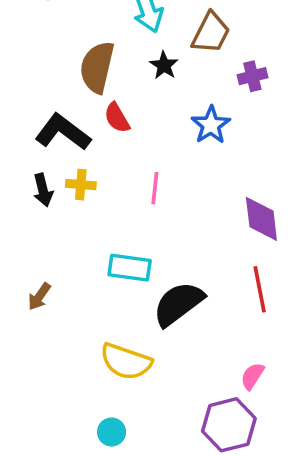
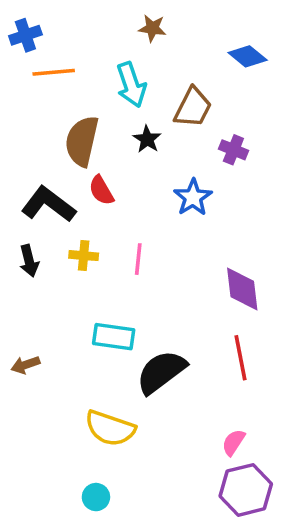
purple cross: (252, 76) -> (233, 150), turned 36
yellow cross: (81, 185) -> (84, 256), moved
brown arrow: (39, 297) -> (25, 365), turned 36
purple hexagon: (229, 425) -> (246, 490), moved

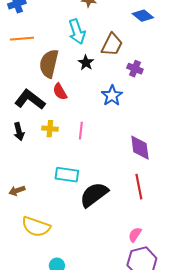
orange line: (54, 72) -> (22, 39), moved
yellow semicircle: (110, 428) -> (36, 227), moved

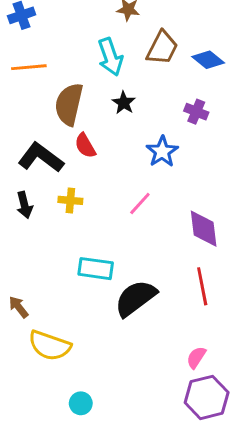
blue diamond: (143, 16) -> (208, 60), moved
brown trapezoid: (112, 45) -> (162, 48), moved
pink line: (81, 131) -> (140, 203), moved, turned 36
brown arrow: (17, 191) -> (19, 307), moved, turned 70

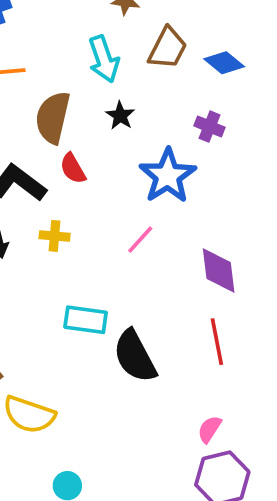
blue star: (162, 152) -> (168, 176), size x1.4
black semicircle: (136, 298) -> (135, 356), turned -81

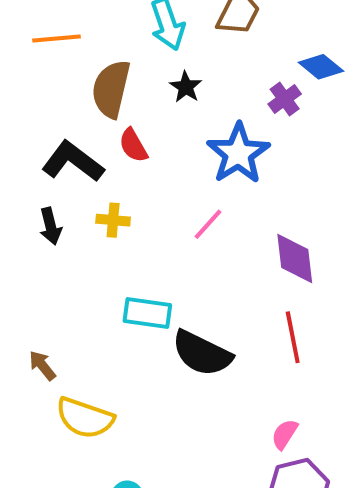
blue diamond: (224, 63) -> (321, 67), moved
purple cross: (210, 127) -> (285, 99), turned 32
black semicircle: (135, 356) -> (202, 353), turned -36

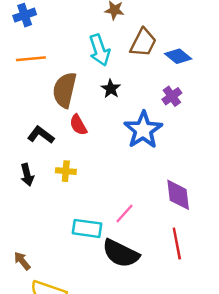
blue diamond: (321, 67) -> (178, 56), moved
black L-shape: (73, 162) -> (41, 135), size x0.7
pink line: (208, 224) -> (124, 213), moved

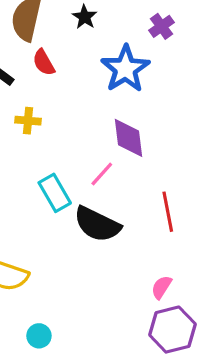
purple diamond: (178, 195) -> (129, 138), moved
cyan rectangle: (87, 228) -> (55, 193), turned 52

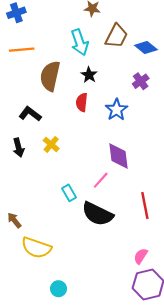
red semicircle: (44, 63) -> (82, 102), moved, turned 36
blue star: (125, 69) -> (116, 110), size x0.7
yellow cross: (28, 121) -> (51, 144), turned 35
cyan rectangle: (55, 193) -> (69, 193), size x0.7

